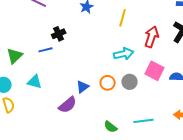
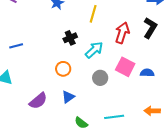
black cross: (59, 34) -> (70, 38), moved
cyan arrow: (124, 54) -> (94, 50), turned -30
orange circle: (108, 83) -> (63, 69), moved
blue triangle: (83, 87) -> (68, 97), moved

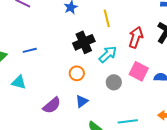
yellow line: (93, 14) -> (107, 18), turned -30
black cross: (70, 38) -> (84, 42), size x1.5

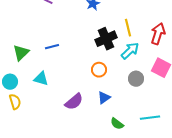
yellow line: (107, 18) -> (128, 28), moved

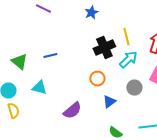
green triangle: (21, 53) -> (19, 62), turned -36
blue triangle: (104, 98) -> (109, 102), moved

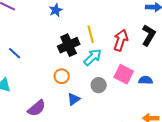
blue line: (50, 56) -> (15, 53), turned 56

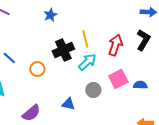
pink square: (124, 74) -> (118, 79), turned 36
orange circle: (62, 76) -> (37, 69), moved
blue triangle: (74, 99) -> (68, 104), turned 48

